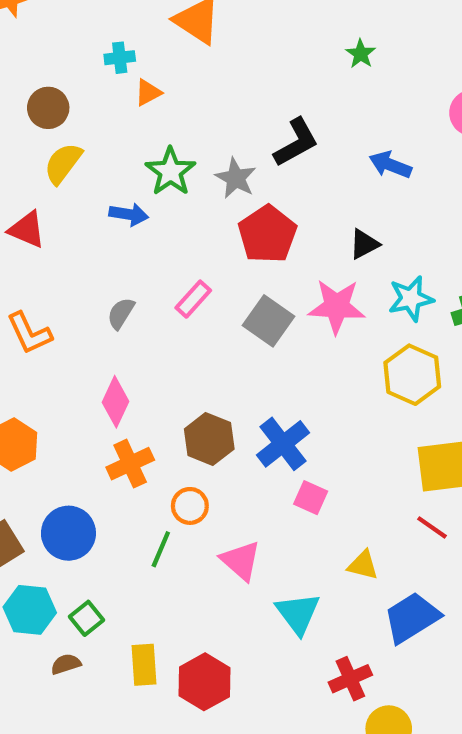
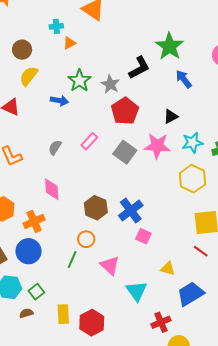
green star: (361, 54) -> (169, 46), moved, size x2.0
blue arrow: (390, 165) -> (184, 79), turned 30
pink diamond: (116, 402) -> (52, 189), turned -30
orange cross: (130, 464) -> (34, 221), moved

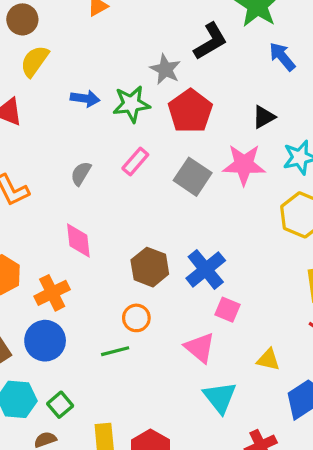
green star: (79, 81) -> (131, 104), moved, turned 30
green line: (72, 259) -> (115, 351), turned 54
pink triangle: (110, 265) -> (200, 348), moved

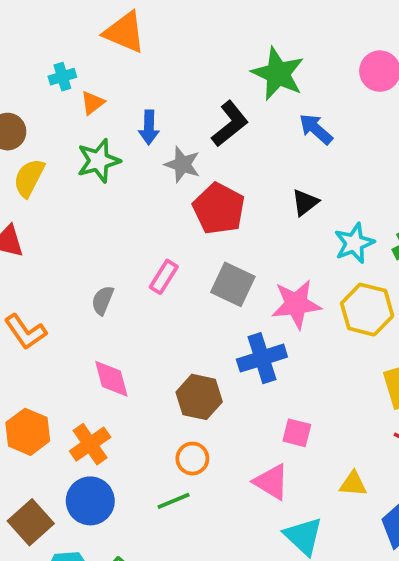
blue arrow: (85, 99) -> (149, 127), moved, turned 92
green star: (131, 104) -> (99, 161), moved
pink star: (244, 165) -> (296, 304), moved
blue cross: (206, 269) -> (262, 358), moved, turned 30

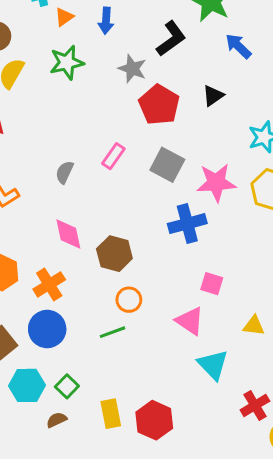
blue arrow: (149, 127) -> (106, 21), moved
black triangle: (305, 203) -> (213, 96), moved
brown hexagon: (199, 397) -> (114, 254), moved

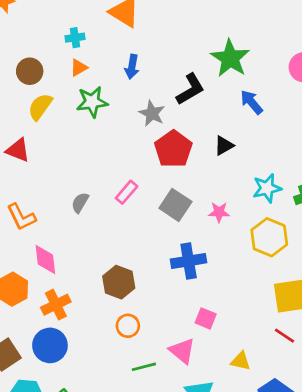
orange triangle: (64, 17) -> (79, 68), moved
pink star: (216, 183) -> (219, 212), moved, size x0.6
pink diamond: (68, 234) -> (45, 259), moved
green line: (112, 332) -> (144, 367), moved

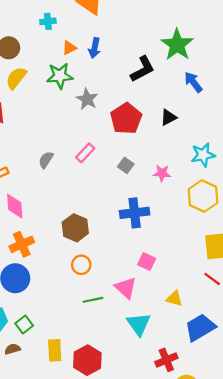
orange triangle: (79, 68) -> (69, 48), moved
gray star: (152, 113) -> (87, 99), moved
gray square: (175, 205) -> (126, 165), size x0.6

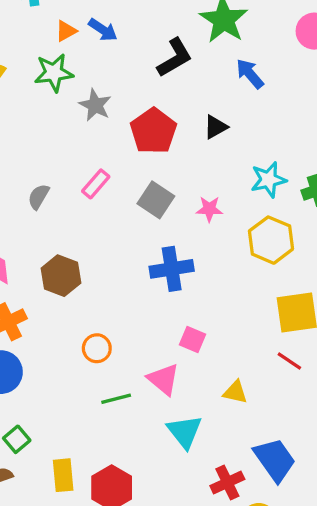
blue arrow: (95, 48) -> (103, 30), turned -66
gray square: (126, 165) -> (156, 200), size x1.5
brown hexagon: (75, 228) -> (61, 276), moved
blue trapezoid: (200, 328) -> (275, 460), moved, turned 88

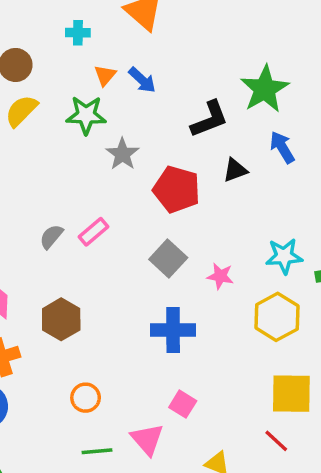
orange triangle: (66, 31) -> (105, 75), turned -30
black triangle: (216, 127) -> (235, 170), moved
red pentagon: (153, 131) -> (177, 189), turned -30
pink rectangle: (96, 184) -> (94, 232), moved

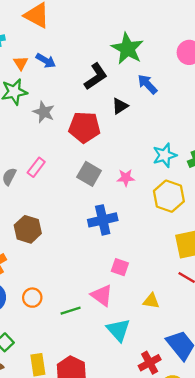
orange circle: (86, 398) -> (32, 298), moved

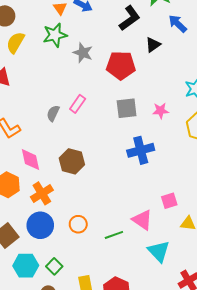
gray square: (89, 174) -> (127, 108), turned -35
pink square: (120, 267) -> (169, 201), moved, turned -35

